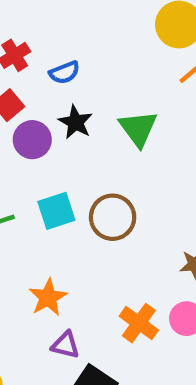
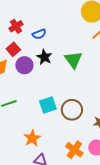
cyan square: (56, 211) -> (48, 105), moved
brown circle: (113, 217) -> (72, 110), moved

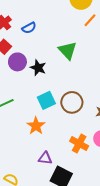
black star: (44, 57) -> (38, 68), moved
orange star: (32, 138) -> (36, 126), moved

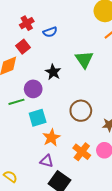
purple circle: (17, 62) -> (33, 89), moved
cyan square: (46, 100) -> (38, 118), moved
orange star: (36, 126) -> (51, 138), moved

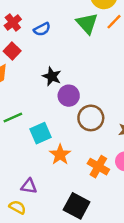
green triangle: (84, 59) -> (87, 23), moved
purple circle: (33, 89) -> (69, 96), moved
purple triangle: (47, 161) -> (29, 186), moved

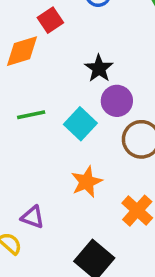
cyan square: (41, 133) -> (80, 124), moved, turned -35

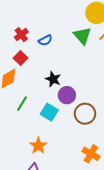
green line: (31, 115) -> (22, 104), moved, turned -35
orange star: (87, 182) -> (38, 146), moved

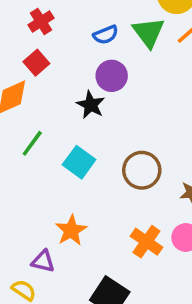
blue semicircle: (45, 40) -> (106, 35), moved
purple circle: (67, 95) -> (112, 76), moved
orange star: (38, 146) -> (71, 230), moved

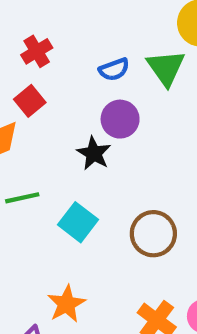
green line: (32, 143) -> (22, 198), turned 40

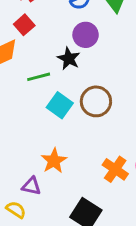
green line: (22, 198) -> (39, 77), moved
brown circle: (153, 234) -> (96, 101), moved

